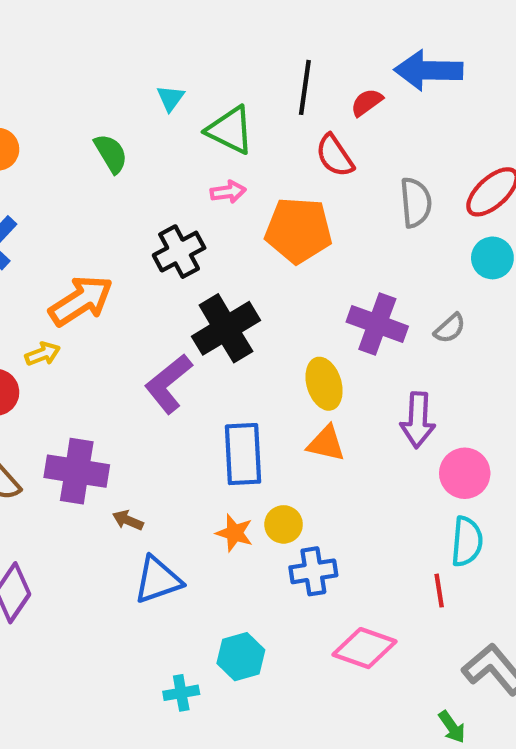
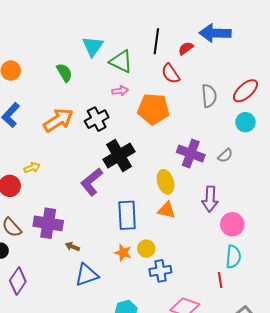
cyan triangle: (171, 98) -> (93, 46), size x1.6
orange arrow: (81, 301) -> (58, 120), moved

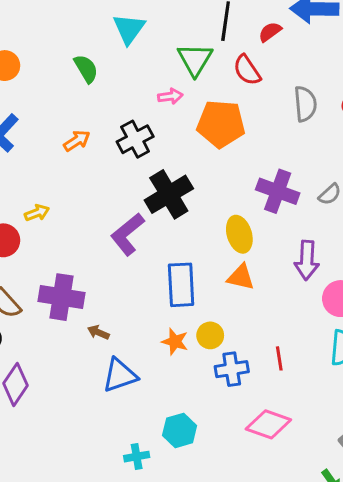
green triangle: (121, 61) -> (195, 59), moved, turned 35
orange arrow: (58, 120) -> (77, 141), size x0.6
red line: (220, 280) -> (279, 358), moved

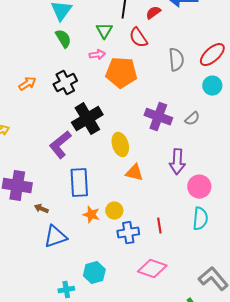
green triangle: (195, 59) -> (104, 31), size x0.7
green semicircle: (86, 69) -> (63, 39), moved
pink arrow: (170, 96) -> (97, 55), moved
yellow ellipse: (239, 234) -> (120, 145), moved
blue rectangle: (181, 285) -> (79, 183), moved

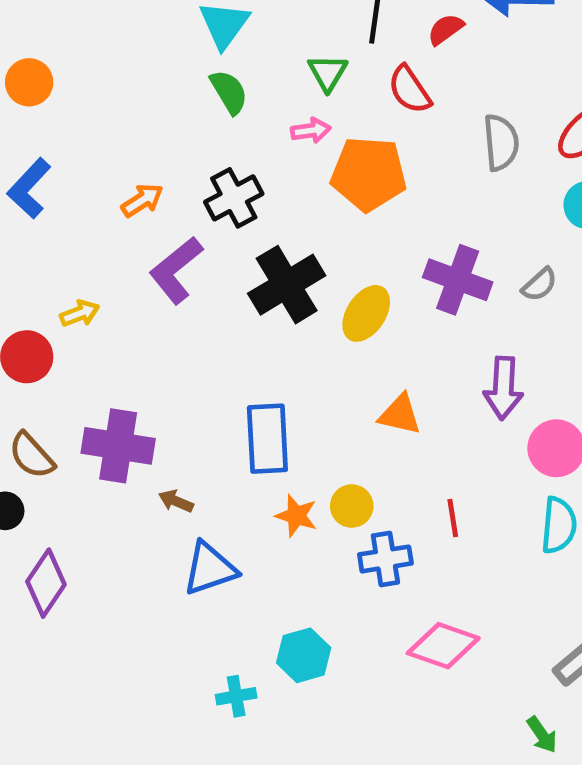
purple L-shape: (60, 145) -> (176, 270), moved
yellow ellipse: (120, 145) -> (366, 313), moved, turned 50
red line: (159, 226) -> (453, 518), moved

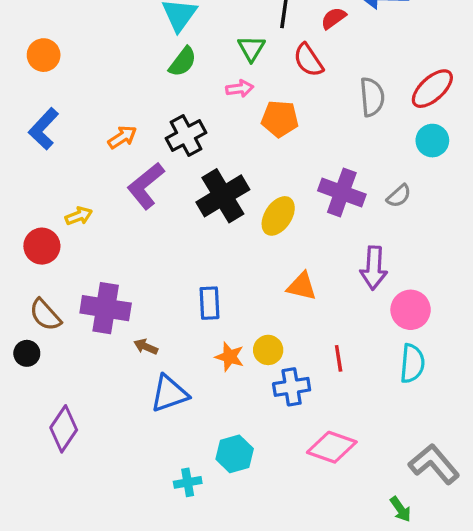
green semicircle: (229, 92) -> (183, 62), turned 68
orange pentagon: (369, 174) -> (280, 119), size x0.7
blue rectangle: (267, 439) -> (209, 303), size x0.7
purple diamond: (46, 583) -> (64, 429), moved

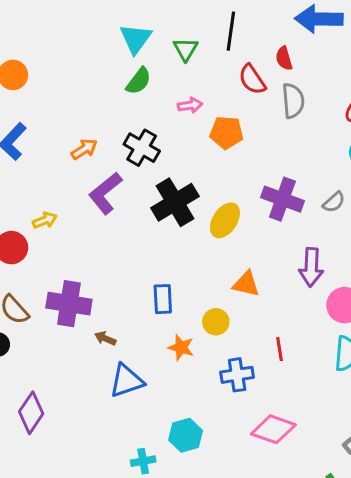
red semicircle: (333, 18) -> (284, 58), moved, turned -70
green triangle: (251, 48) -> (186, 49), moved
gray semicircle: (372, 97) -> (293, 101), moved
black cross: (186, 135) -> (142, 148), turned -32
yellow circle: (268, 350) -> (216, 322), moved

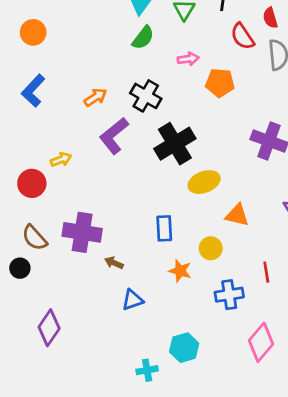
yellow ellipse: (225, 220) -> (204, 182), moved, turned 36
blue triangle: (127, 381) -> (133, 300), size x0.7
pink diamond: (273, 429) -> (261, 342), turned -69

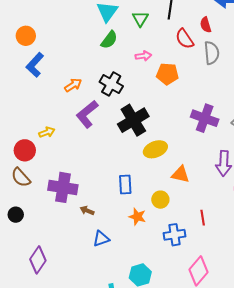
blue L-shape: (33, 91) -> (35, 65), moved
brown semicircle: (34, 238) -> (21, 177), moved

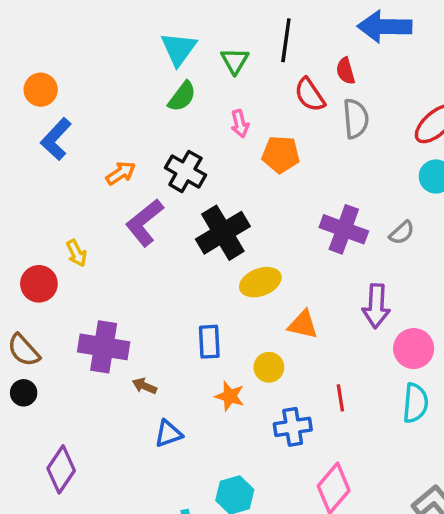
pink arrow: (143, 56) -> (240, 124), turned 84
yellow arrow: (47, 132) -> (76, 253), turned 84
brown semicircle: (21, 177) -> (24, 350), moved

